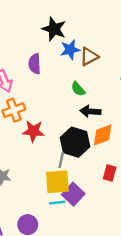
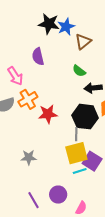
blue star: (70, 50) -> (66, 27), moved

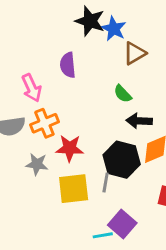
blue star: (66, 27) -> (114, 29), turned -30
yellow square: (76, 153) -> (74, 189), moved
gray star: (29, 157) -> (37, 164), moved

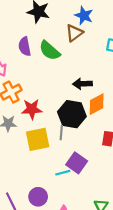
blue star: (114, 29) -> (84, 16), moved
green semicircle: (123, 94) -> (50, 51), moved, size x1.5

